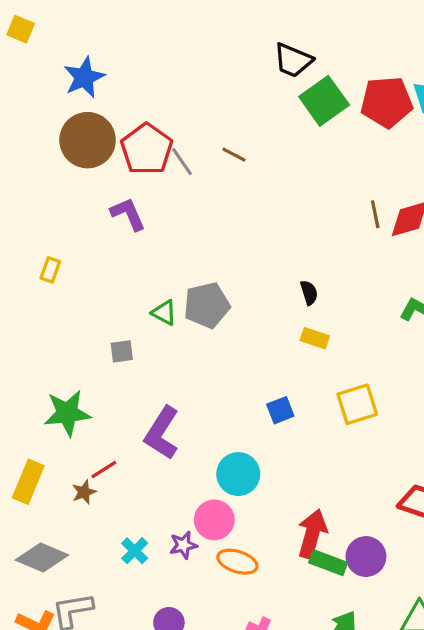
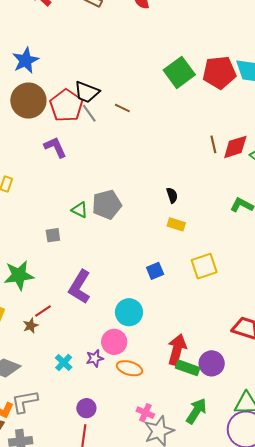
black trapezoid: (293, 60) -> (87, 92), moved

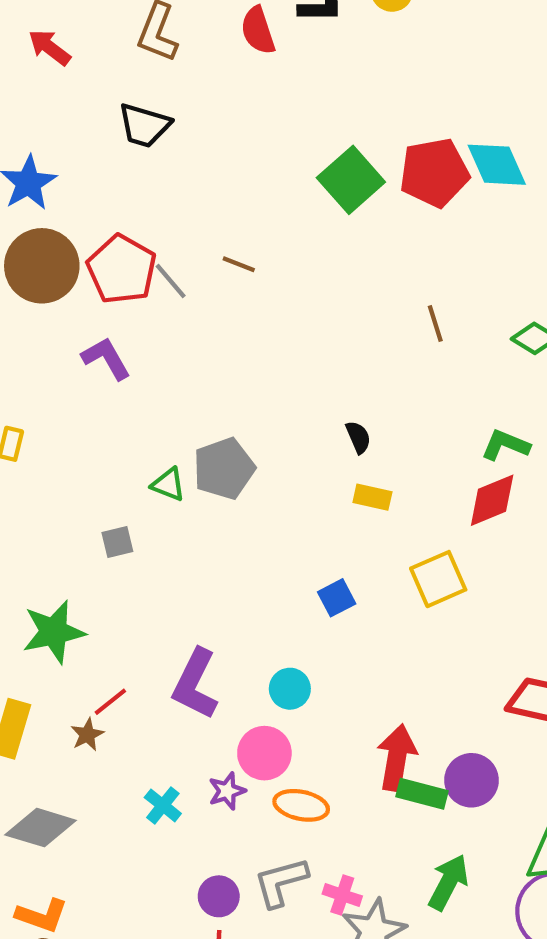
black trapezoid: (87, 92) -> (144, 125), moved
red diamond: (235, 147) -> (492, 500), moved
purple L-shape: (80, 287) -> (195, 684), moved
cyan circle: (129, 312) -> (290, 689), size x0.7
gray L-shape: (25, 402) -> (281, 882), moved

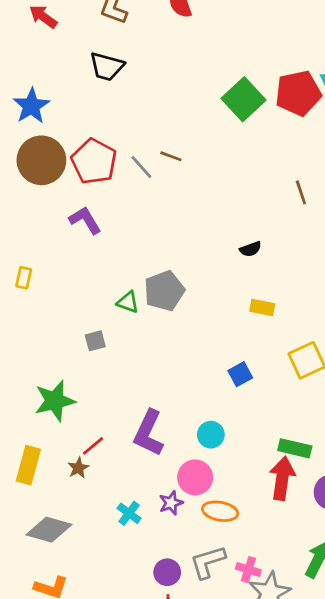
gray line: (171, 281) -> (141, 167), moved
black semicircle: (358, 437) -> (250, 249), moved, turned 95
green rectangle: (422, 794) -> (295, 448), moved

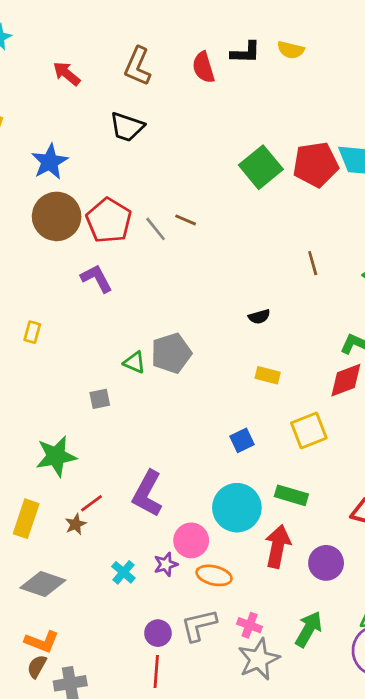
cyan circle: (211, 435) -> (237, 508), moved, size x1.8
green rectangle: (295, 448) -> (291, 495), moved
pink cross: (248, 570) -> (250, 625), moved

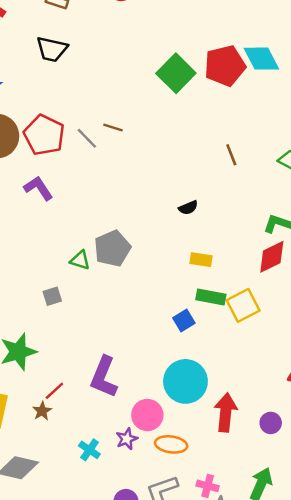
green rectangle: (291, 495) -> (211, 297), moved
purple circle: (326, 563) -> (271, 423), size x0.7

